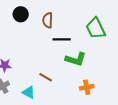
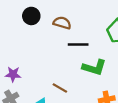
brown semicircle: (48, 20) -> (62, 23), turned 105

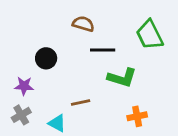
black circle: (31, 16) -> (46, 58), moved
brown line: (60, 88) -> (81, 103), turned -42

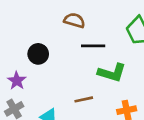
purple star: (24, 86) -> (17, 81), turned 30
brown line: (81, 103) -> (84, 99), moved

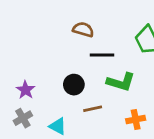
black circle: (38, 54) -> (74, 85), moved

